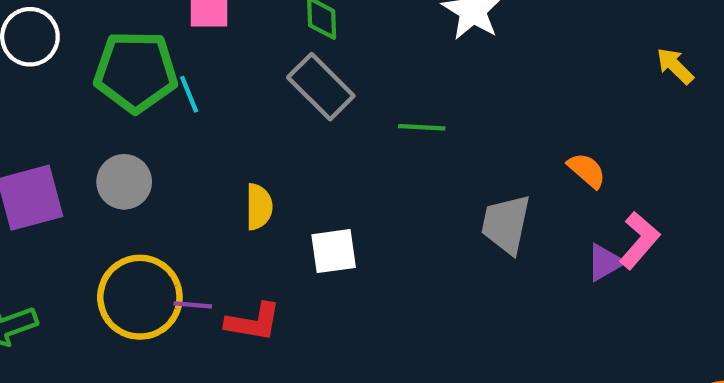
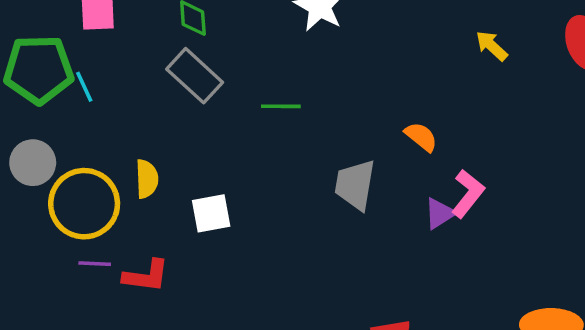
yellow circle: (140, 297) -> (84, 204), moved

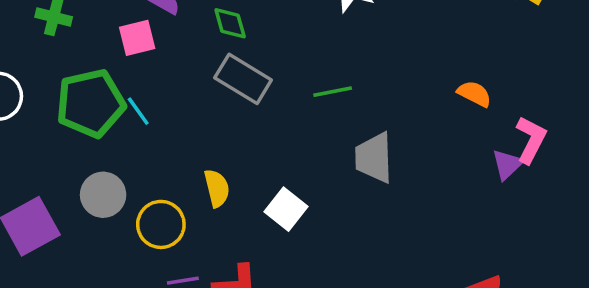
gray trapezoid: (355, 185) -> (374, 158), moved
yellow circle: (84, 204) -> (161, 224), size x0.7
white square: (211, 213) -> (286, 209), turned -30

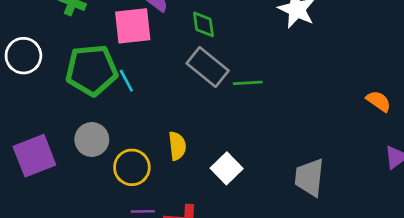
pink square: (137, 38) -> (133, 26), size x1.4
green line: (333, 92) -> (248, 83), moved
gray trapezoid: (374, 158) -> (309, 177), moved

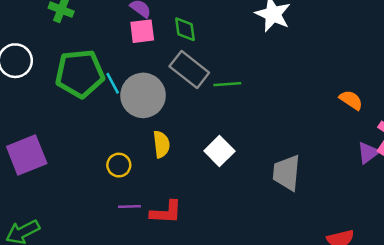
pink square: (133, 26) -> (142, 31), moved, size x0.7
gray circle: (92, 139) -> (143, 95), moved, size x1.4
yellow circle: (132, 167) -> (119, 165), size x0.7
white square: (227, 168) -> (219, 151), moved

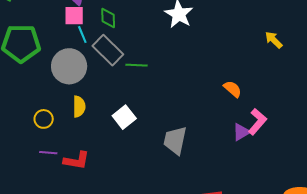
cyan line: (113, 83) -> (82, 34), moved

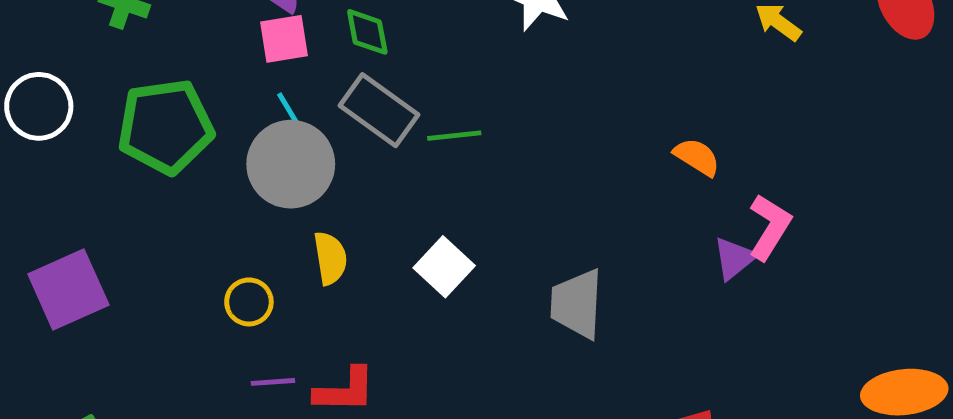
cyan line: (82, 34) -> (290, 112), moved

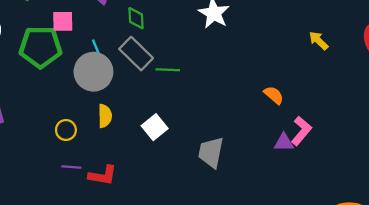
pink square: (284, 39) -> (63, 21), moved
purple triangle: (734, 258) -> (284, 142), turned 30

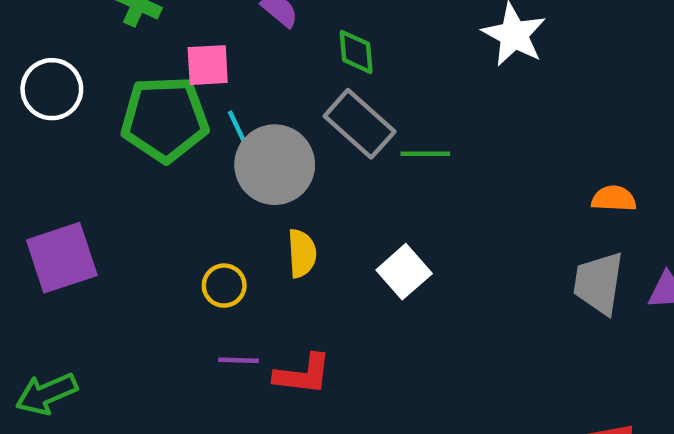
cyan line: (97, 49) -> (238, 129), moved
orange semicircle: (274, 95) -> (614, 199), moved, turned -35
gray trapezoid: (211, 152) -> (599, 283), moved

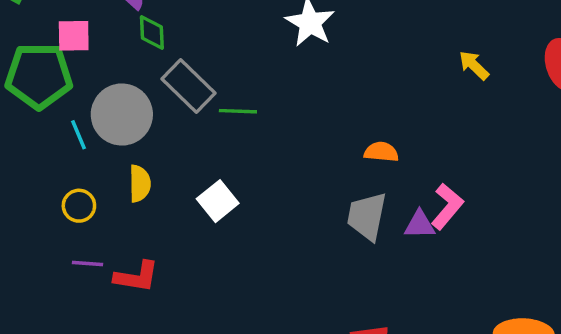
green diamond: (356, 52) -> (152, 32), moved
cyan line: (238, 129) -> (78, 135), moved

